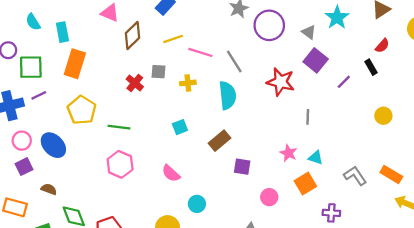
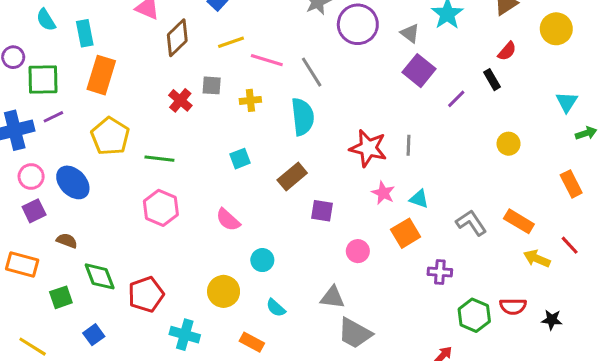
red star: (281, 82) -> (368, 148), moved

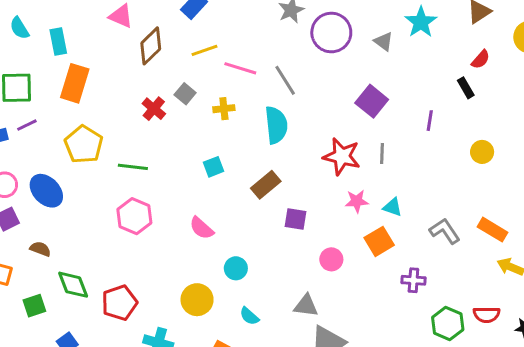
purple square: (419, 71) -> (372, 101), moved
gray square: (212, 85) -> (185, 94), turned 36
purple line: (456, 99) -> (430, 121), moved, turned -36
pink star: (383, 193) -> (357, 201), turned -30

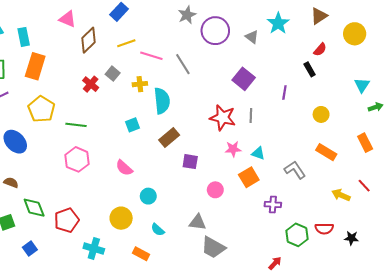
cyan semicircle: (276, 125) -> (162, 101), moved
orange rectangle: (493, 230) -> (326, 152), moved

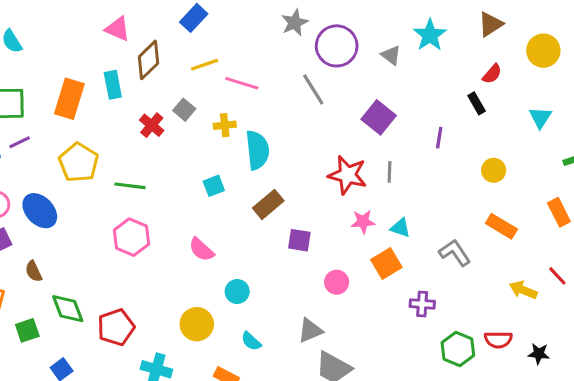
cyan rectangle: (24, 37) -> (113, 85), moved
gray line: (183, 64) -> (313, 89), moved
cyan triangle: (362, 85) -> (540, 117), moved
brown semicircle: (11, 183) -> (34, 271), turned -136
gray triangle: (197, 222) -> (310, 330), turned -30

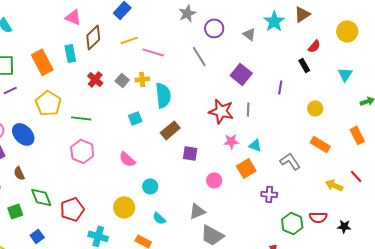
brown triangle: (491, 24) -> (302, 14), moved
purple circle: (337, 46) -> (214, 28), size x0.7
orange rectangle: (69, 99) -> (42, 62), turned -45
gray square: (184, 110) -> (122, 80), moved

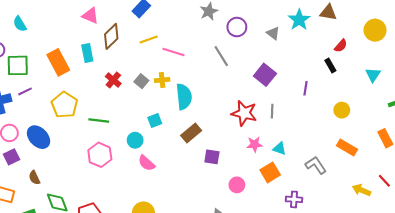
brown triangle: (302, 14) -> (328, 12), turned 42
cyan circle: (150, 186) -> (135, 140), moved

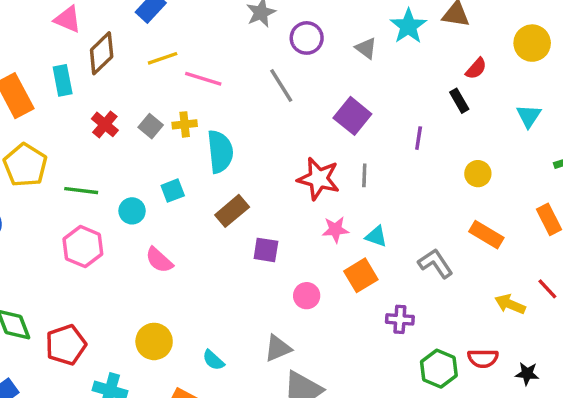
cyan circle: (135, 140) -> (132, 211), moved

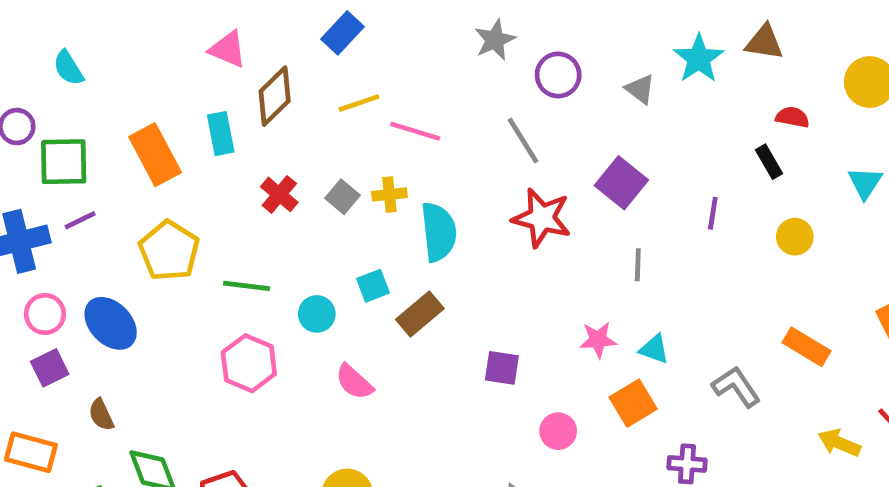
red semicircle: (476, 69) -> (792, 117), turned -120
yellow circle: (478, 174) -> (795, 237), moved
red star: (319, 179) -> (542, 218), moved
brown rectangle: (232, 211) -> (420, 314), moved

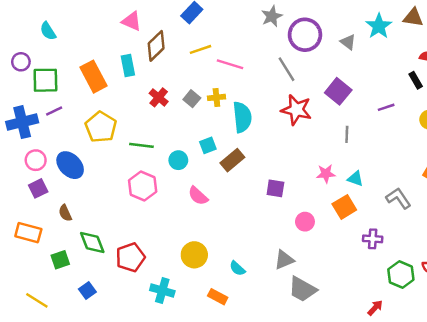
purple circle: (558, 75) -> (305, 35), size x1.4
purple line: (713, 213) -> (386, 107), turned 63

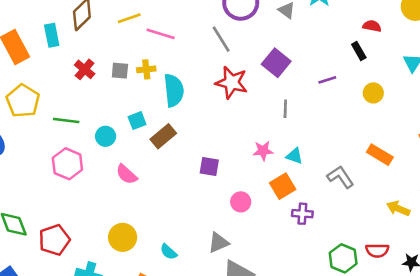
gray square: (192, 99) -> (120, 71), turned -35
purple cross: (373, 239) -> (302, 214), moved

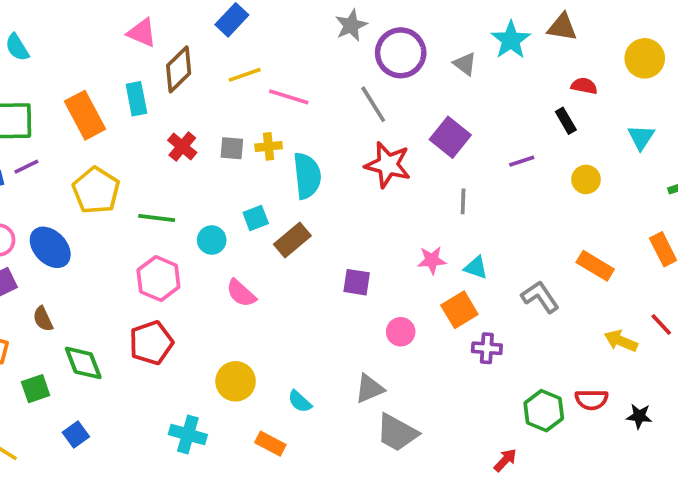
red pentagon: (54, 240) -> (151, 343), moved

